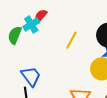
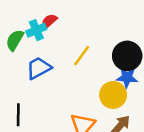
blue trapezoid: (31, 76) -> (39, 68), moved, turned -90

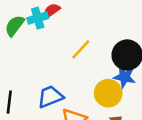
blue trapezoid: (39, 68) -> (50, 97), moved

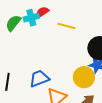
yellow line: (81, 49) -> (66, 26), moved, turned 60

